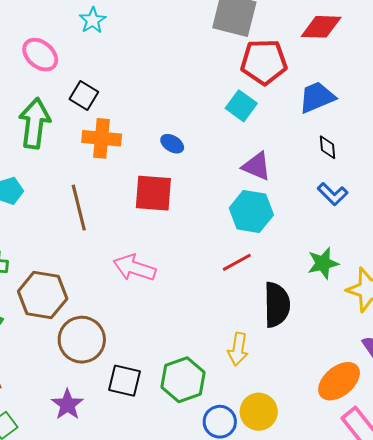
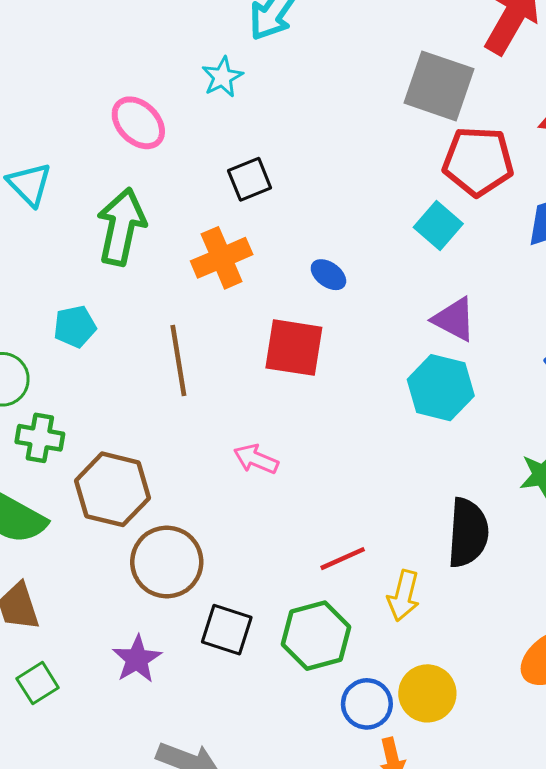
black square: (84, 95) -> (250, 179), moved, turned 32
orange cross: (102, 138) -> (222, 258), turned -33
red line: (237, 262) -> (343, 559), moved
pink arrow: (135, 268) -> (256, 459), size x0.7

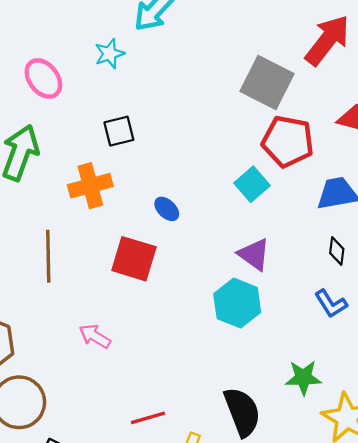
black semicircle: (468, 533) -> (242, 412), turned -33

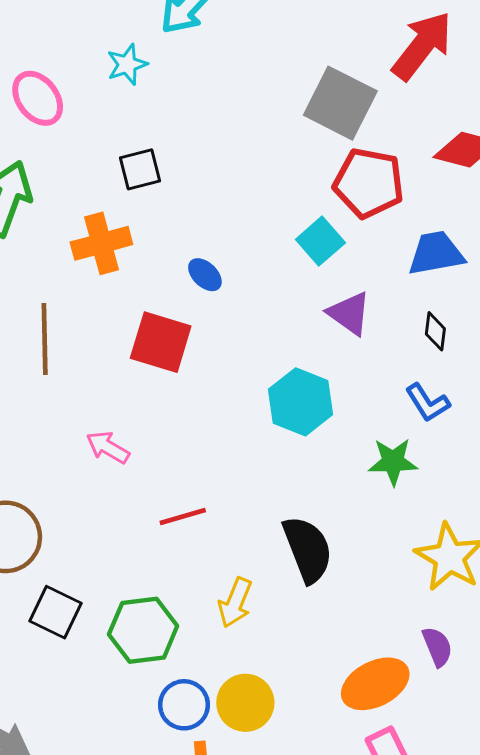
purple triangle: (254, 254) -> (349, 313), moved
green star: (303, 378) -> (393, 462), moved
red line: (148, 418) -> (183, 517), moved

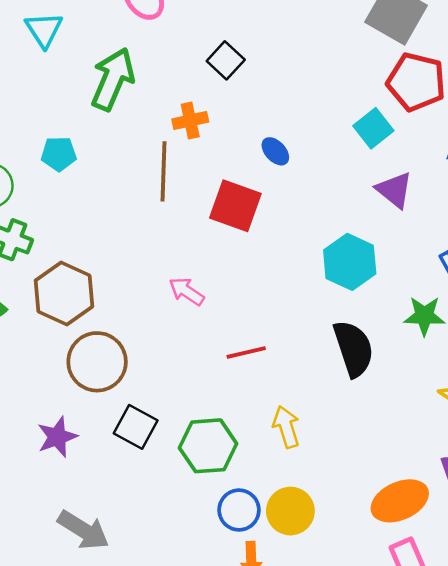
black square: (140, 169) -> (226, 60), turned -36
orange cross: (101, 243) -> (190, 121), size x0.7
brown line: (45, 339) -> (164, 171), moved
black semicircle: (308, 549) -> (354, 349), moved
yellow arrow: (235, 603) -> (286, 427), turned 138

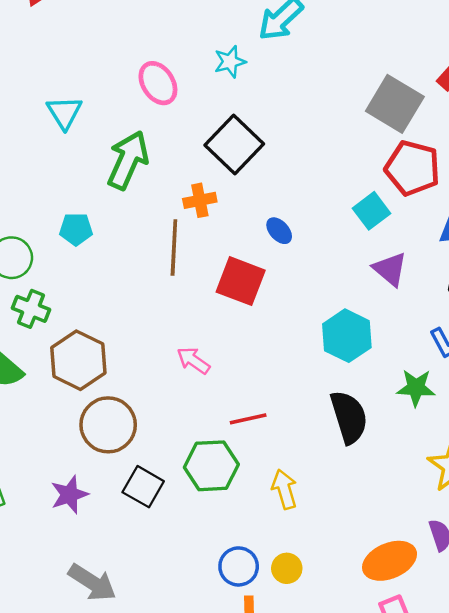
black square: (226, 60) -> (234, 145), size x1.6
green hexagon: (208, 446) -> (211, 466), moved
yellow circle: (290, 511) -> (287, 568), size x0.7

